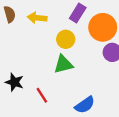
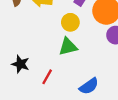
red line: (42, 95) -> (47, 77), turned 63

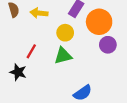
red line: (47, 77) -> (31, 51), moved

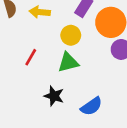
black star: (18, 72) -> (54, 96), moved

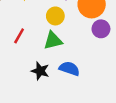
blue semicircle: (91, 106) -> (69, 69), moved, turned -126

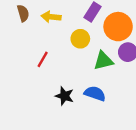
green triangle: (53, 41) -> (103, 61), moved

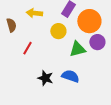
brown semicircle: (23, 13) -> (11, 25), moved

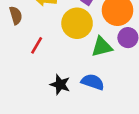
yellow circle: (58, 31) -> (77, 23), size x1.5

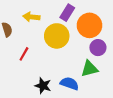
green triangle: (102, 47) -> (89, 69), moved

